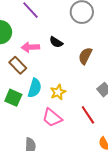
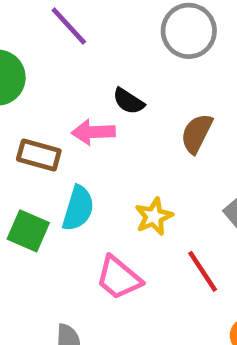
pink arrow: (30, 47) -> (93, 132), moved
brown rectangle: (18, 65) -> (39, 155), turned -30
yellow star: (58, 92) -> (154, 217), moved

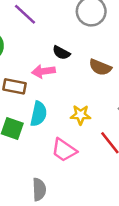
brown semicircle: (197, 133) -> (100, 67), turned -90
yellow star: (154, 217) -> (81, 115), turned 30

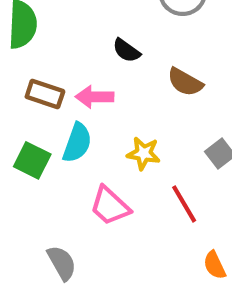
pink arrow: (43, 71) -> (95, 97), moved
gray semicircle: (39, 189) -> (62, 263), turned -35

